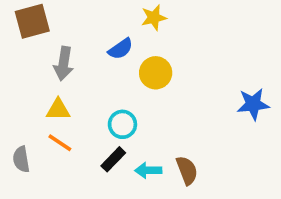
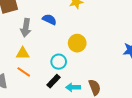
blue semicircle: (121, 49) -> (49, 19), moved, turned -120
yellow circle: (156, 73) -> (77, 43), moved

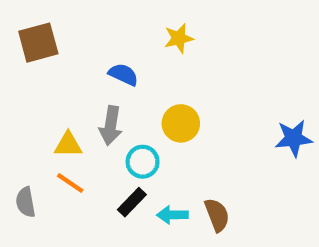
gray arrow: (26, 28) -> (111, 126), moved

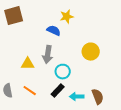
yellow star: (179, 38) -> (67, 17), moved
yellow circle: (181, 123) -> (91, 52), moved
orange line: (70, 183) -> (30, 91), moved

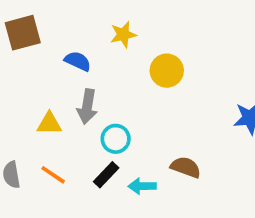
blue semicircle: (54, 31) -> (78, 61), moved
yellow circle: (91, 52) -> (167, 71), moved
brown semicircle: (98, 97) -> (186, 167), moved, turned -49

